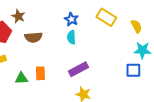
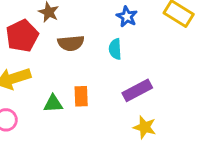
cyan semicircle: (71, 37) -> (115, 49), moved

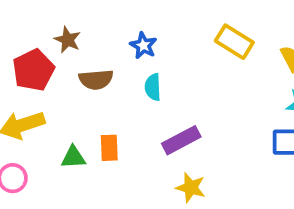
blue star: (127, 17) -> (143, 45), moved

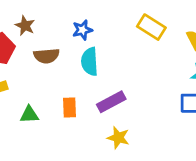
blue star: (143, 45) -> (82, 30), turned 30
cyan semicircle: (153, 87) -> (90, 62), size x1.4
orange rectangle: (109, 148) -> (69, 107), moved

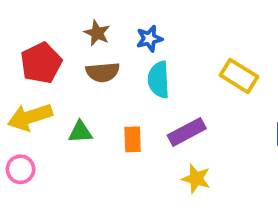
brown star: (25, 26) -> (97, 33), moved
yellow rectangle: (151, 27) -> (239, 76), moved
green triangle: (29, 115) -> (80, 132), moved

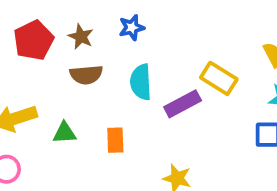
blue star: (149, 39) -> (132, 28), moved
red pentagon: (41, 63) -> (34, 40), moved
purple rectangle: (187, 132) -> (183, 104), moved

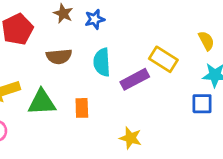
brown star: (81, 37) -> (63, 14), moved
green triangle: (64, 133) -> (42, 102), size x1.5

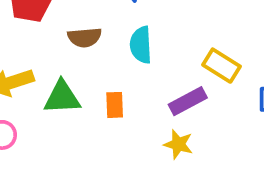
yellow rectangle: (163, 59) -> (221, 66), moved
purple rectangle: (135, 79) -> (188, 101), moved

